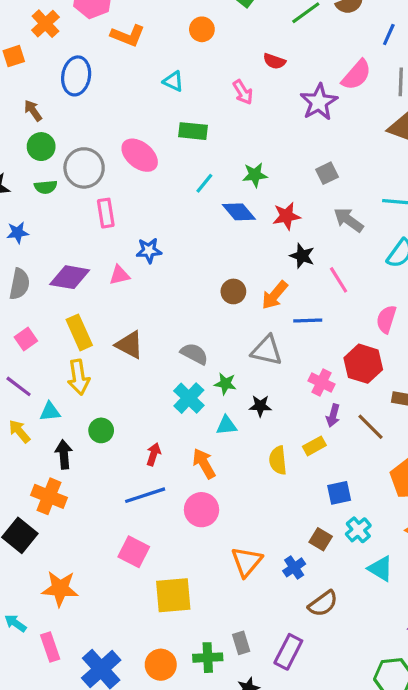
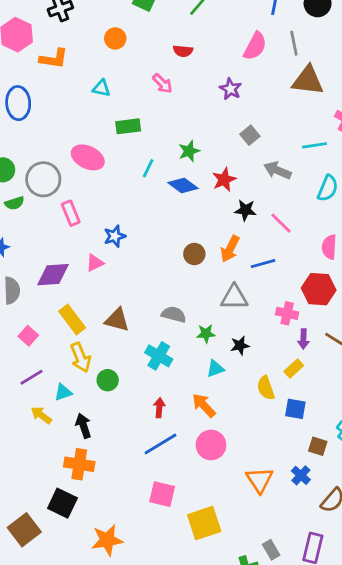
purple star: (319, 102) -> (231, 89), moved, size x0.7
purple line: (19, 386) -> (32, 377), turned -55
cyan cross: (189, 398) -> (159, 356), moved
green circle: (101, 430) -> (108, 380), moved
blue square: (339, 493) -> (295, 409), moved, turned 35

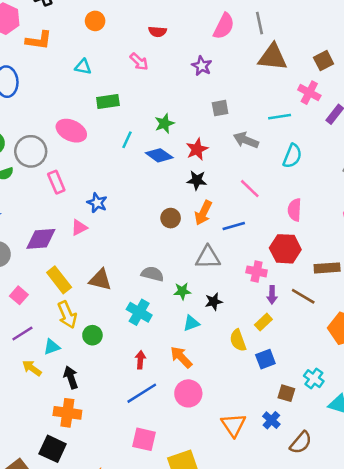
gray square: (250, 135) -> (220, 108), turned 30
black star: (245, 210) -> (197, 180), moved
blue star: (115, 236) -> (97, 203), turned -30
blue square: (295, 409) -> (265, 359), turned -30

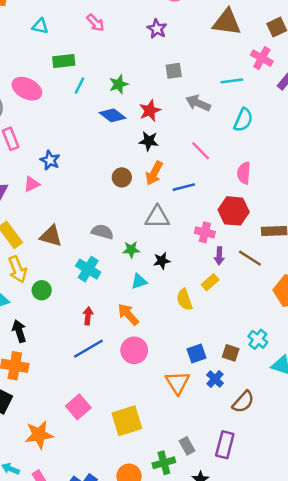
cyan line: (127, 140) -> (80, 86), moved
blue square: (265, 359) -> (197, 354), moved
pink square: (144, 439) -> (78, 407), moved, turned 35

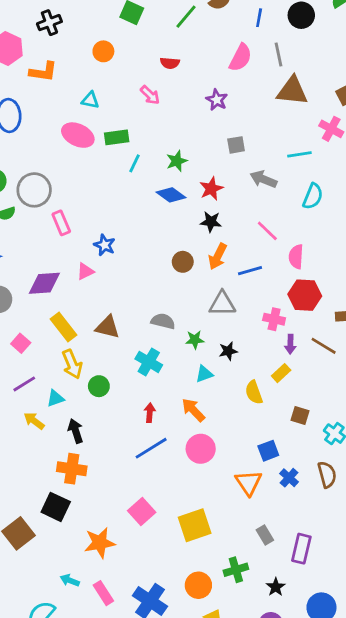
pink ellipse: (27, 89) -> (78, 135), moved
pink semicircle: (244, 173) -> (296, 257), moved
brown square: (231, 353) -> (300, 416), moved
brown semicircle: (243, 402) -> (327, 475), moved, turned -55
gray rectangle: (187, 446) -> (265, 535), moved

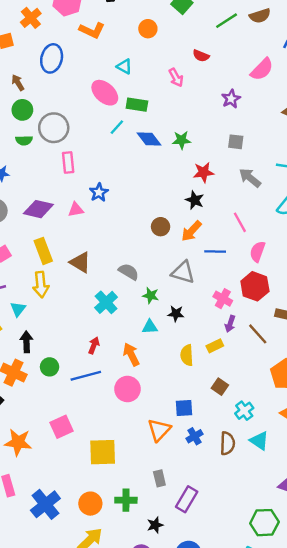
cyan line: (134, 163) -> (117, 127), moved
blue diamond: (171, 195) -> (149, 139), moved
green circle: (99, 386) -> (50, 367), moved
cyan triangle: (55, 398) -> (18, 309), turned -49

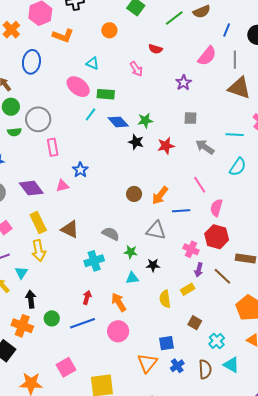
black star: (195, 200) -> (136, 142), moved
purple diamond: (38, 209) -> (31, 188), turned 45
cyan cross: (106, 302) -> (94, 261), turned 30

